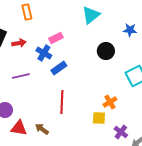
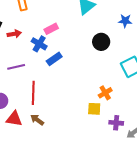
red line: (62, 102) -> (33, 93), moved
purple cross: (121, 132) -> (116, 123), turned -32

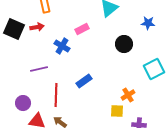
pink rectangle: (51, 29) -> (82, 29), moved
red arrow: (14, 34) -> (37, 27), moved
blue rectangle: (54, 59) -> (84, 81), moved

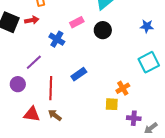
blue star: (148, 23) -> (147, 26), moved
black circle: (124, 44) -> (103, 30), moved
purple line: (39, 69) -> (34, 62), turned -30
purple circle: (23, 103) -> (18, 84), moved

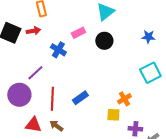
blue rectangle: (79, 74) -> (80, 98), moved
purple circle: (18, 84) -> (19, 95), size x1.5

